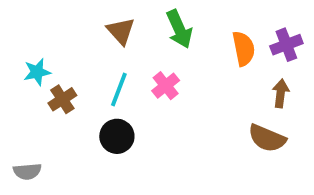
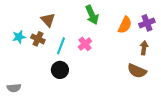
brown triangle: (121, 31) -> (48, 20), moved
orange semicircle: (244, 49) -> (125, 25), turned 36
brown cross: (62, 99) -> (38, 39), moved, turned -32

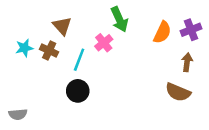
pink cross: (85, 44) -> (104, 43), moved

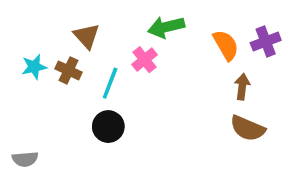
green arrow: (119, 19) -> (166, 27), turned 100
orange semicircle: (162, 32) -> (226, 45), turned -55
brown arrow: (187, 62) -> (242, 87), moved

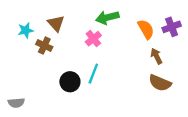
cyan star: (34, 67) -> (26, 30), moved
cyan line: (110, 83) -> (93, 74), moved
brown arrow: (242, 87) -> (156, 56), turned -35

